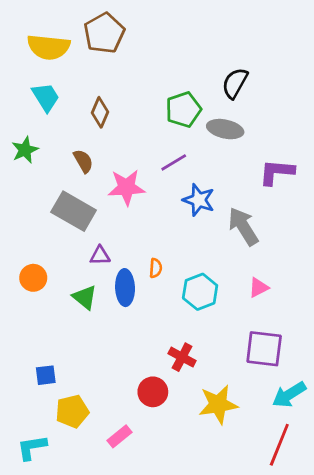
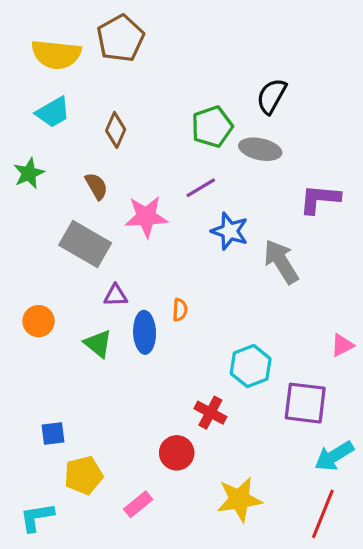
cyan trapezoid: (46, 97) -> (53, 112), turned 92
pink triangle: (259, 288) -> (342, 345), moved
cyan hexagon: (200, 292) -> (251, 366), moved
yellow star: (218, 404) -> (239, 499), moved

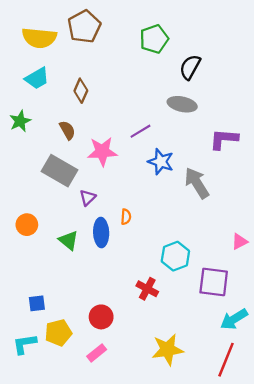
green pentagon: (212, 127) -> (154, 39), moved
purple triangle: (116, 295) -> (88, 198), moved, turned -42
red circle: (177, 453) -> (101, 317), moved
cyan L-shape: (37, 517) -> (25, 344), moved

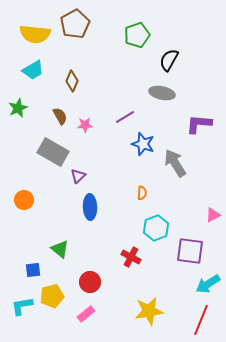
pink star: (102, 151) -> (85, 125), moved, size x0.6
orange semicircle: (126, 217) -> (142, 193), moved
green triangle: (68, 240) -> (60, 249), moved

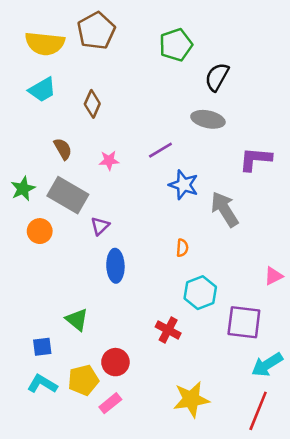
green star: (18, 108) -> (23, 189), moved
brown semicircle: (60, 116) -> (63, 149), moved
orange circle: (24, 200) -> (40, 231), moved
yellow pentagon: (52, 296) -> (83, 380), moved
cyan L-shape: (22, 306) -> (42, 384), moved, turned 40

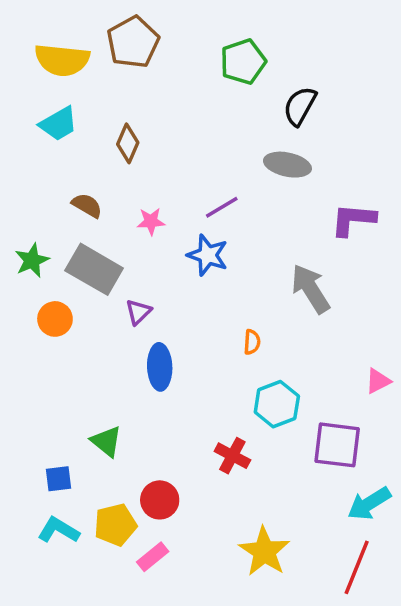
brown semicircle: (63, 149) -> (87, 205), turned -30
blue star: (184, 185) -> (208, 255), moved
yellow star: (191, 399) -> (264, 551), turned -30

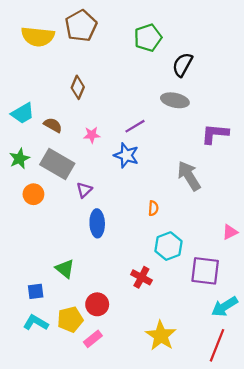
cyan trapezoid: (59, 124) -> (23, 113), moved

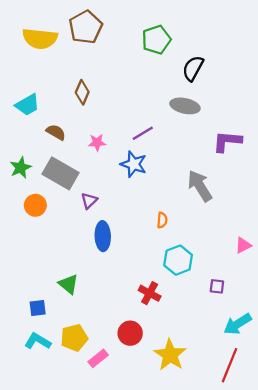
cyan trapezoid: (23, 113) -> (27, 105), moved
purple square: (205, 271) -> (217, 286), size x0.5
red circle: (97, 304) -> (130, 333), moved

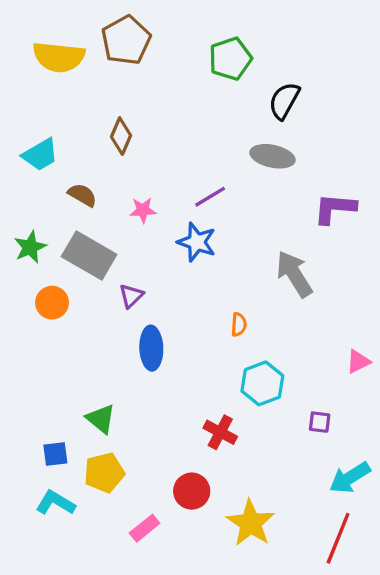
yellow pentagon: (74, 338) -> (104, 473), moved

